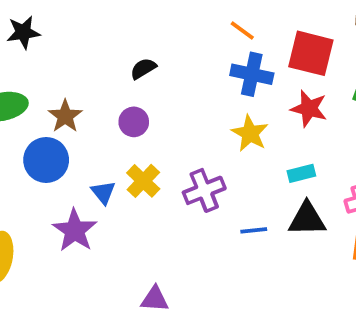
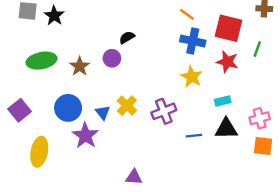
black star: (23, 32) -> (54, 16), turned -30
purple circle: (134, 122) -> (112, 58), moved
blue circle: (46, 160) -> (68, 108), moved

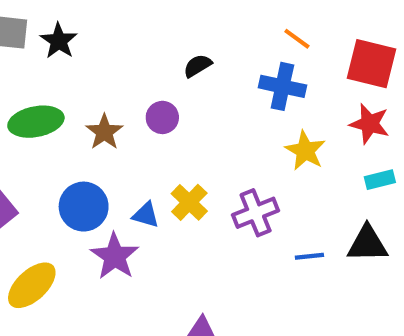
black semicircle: (127, 38) -> (198, 66), moved
blue cross: (193, 41) -> (282, 86), moved
cyan rectangle: (223, 101) -> (380, 180), moved
blue triangle: (103, 113) -> (146, 215), turned -35
yellow ellipse: (39, 152) -> (32, 285), turned 36

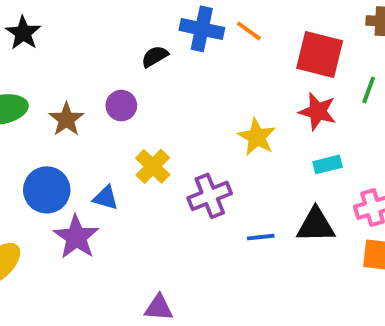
blue cross: (282, 86) -> (202, 29), moved
yellow cross: (189, 202) -> (153, 166), moved

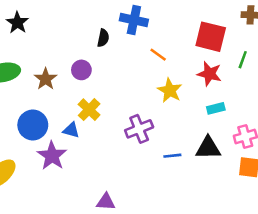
orange line: (249, 31) -> (158, 55), moved
black semicircle: (155, 56) -> (103, 38), turned 132
yellow cross: (153, 166) -> (89, 110), moved

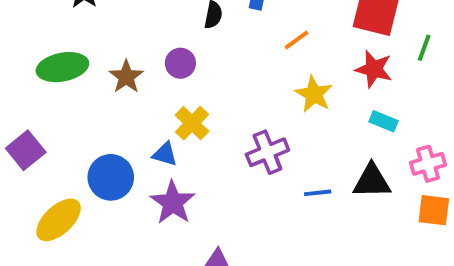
orange line: (158, 55) -> (296, 40), turned -72
cyan rectangle: (216, 108) -> (383, 121), turned 36
blue circle: (33, 125) -> (111, 177), moved
purple star: (52, 156) -> (173, 202), moved

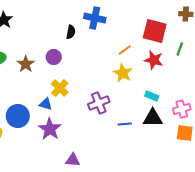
orange line: (296, 40) -> (125, 50), moved
cyan rectangle: (383, 121) -> (152, 96), moved

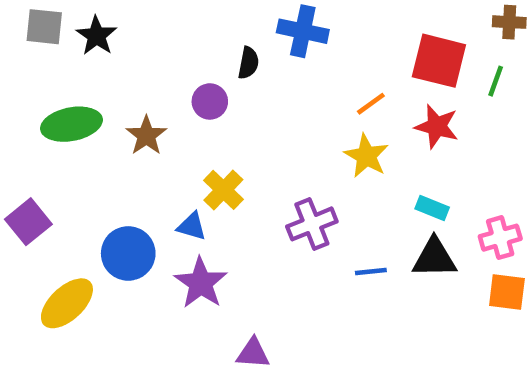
green line: (180, 49) -> (496, 81), moved
purple circle: (54, 57) -> (210, 101), moved

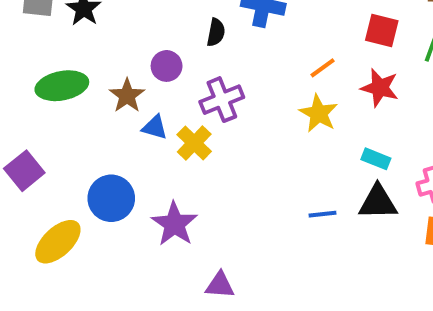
red square: (439, 61) -> (382, 30), size x0.7
purple circle: (210, 101) -> (167, 66), moved
purple cross: (312, 224) -> (222, 100), moved
blue triangle: (192, 226) -> (155, 127), moved

